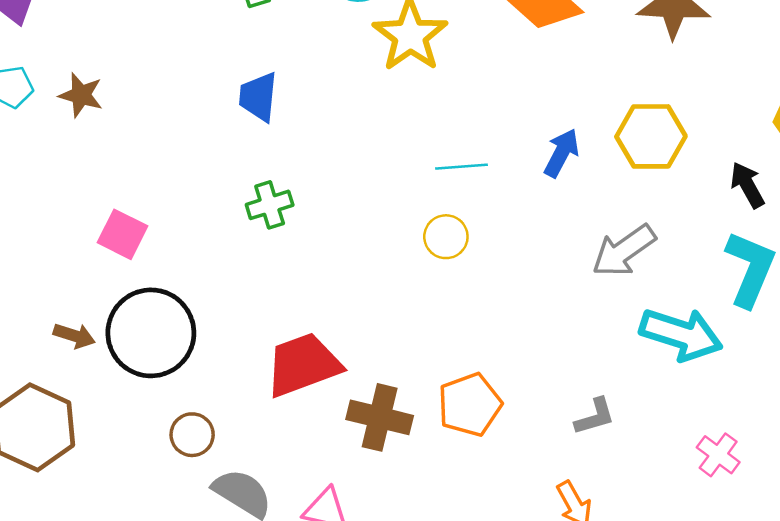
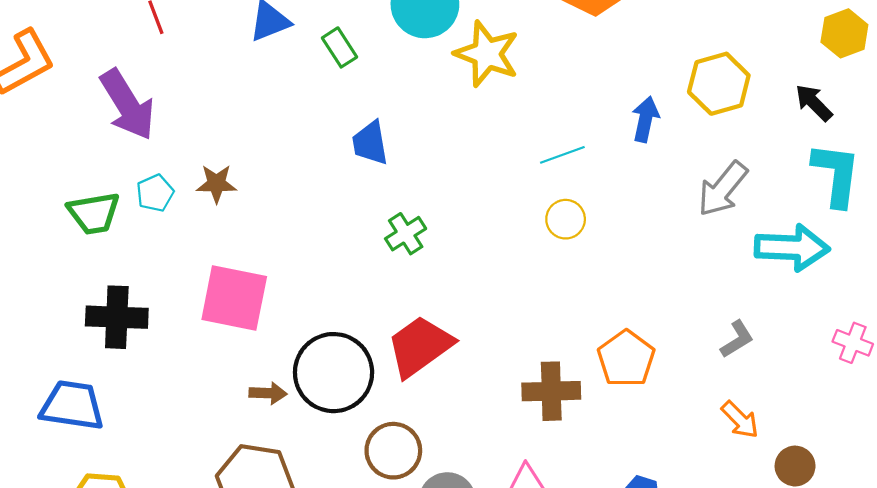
pink square: (122, 234) -> (234, 298), moved, size x1.6
red trapezoid: (303, 365) -> (420, 346), moved
brown circle: (192, 435) -> (393, 451), size x1.4

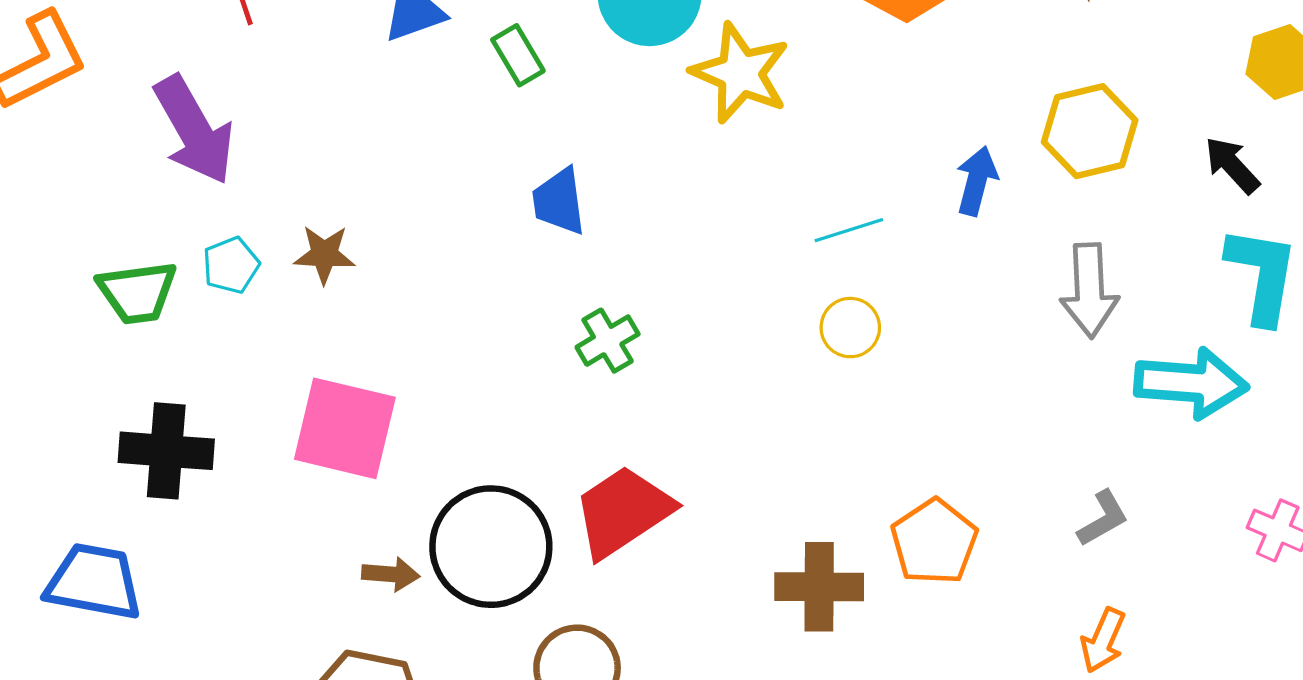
gray arrow: (723, 189) -> (1089, 290), turned -44
orange arrow: (740, 420) -> (1103, 640), turned 66

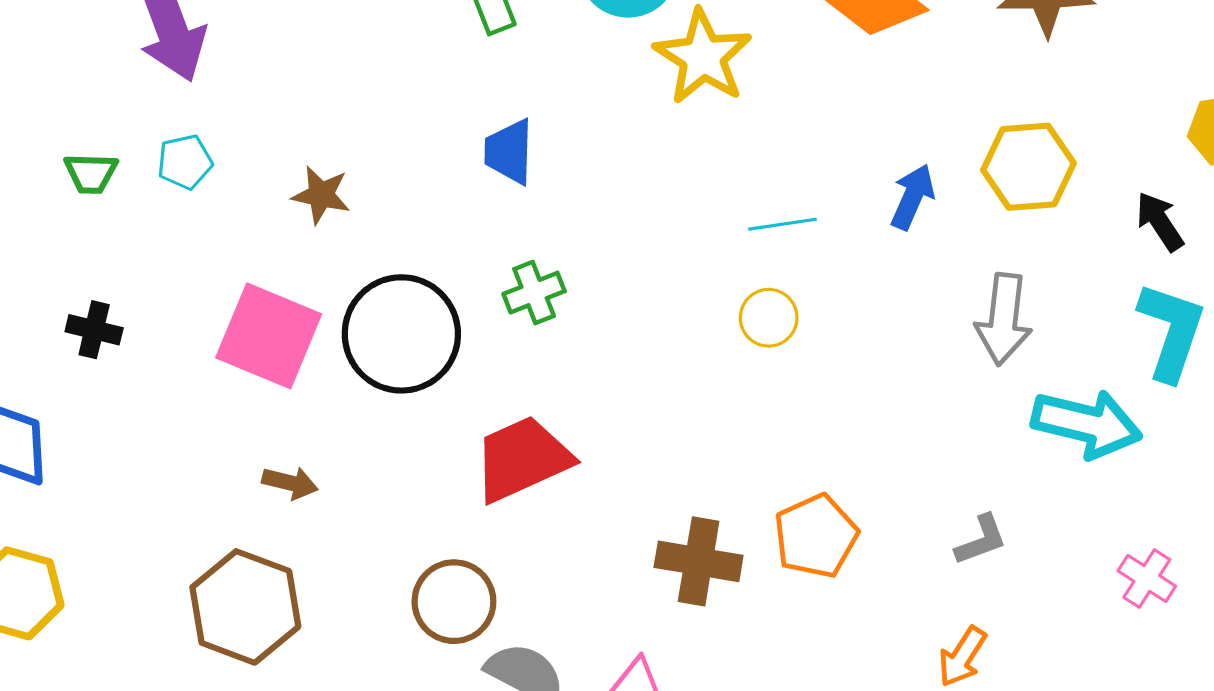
brown star: (324, 254) -> (321, 195), moved
green trapezoid: (137, 292) -> (91, 173), size x0.7
black cross: (166, 451) -> (94, 330), size x0.6
black circle: (491, 547) -> (401, 334), moved

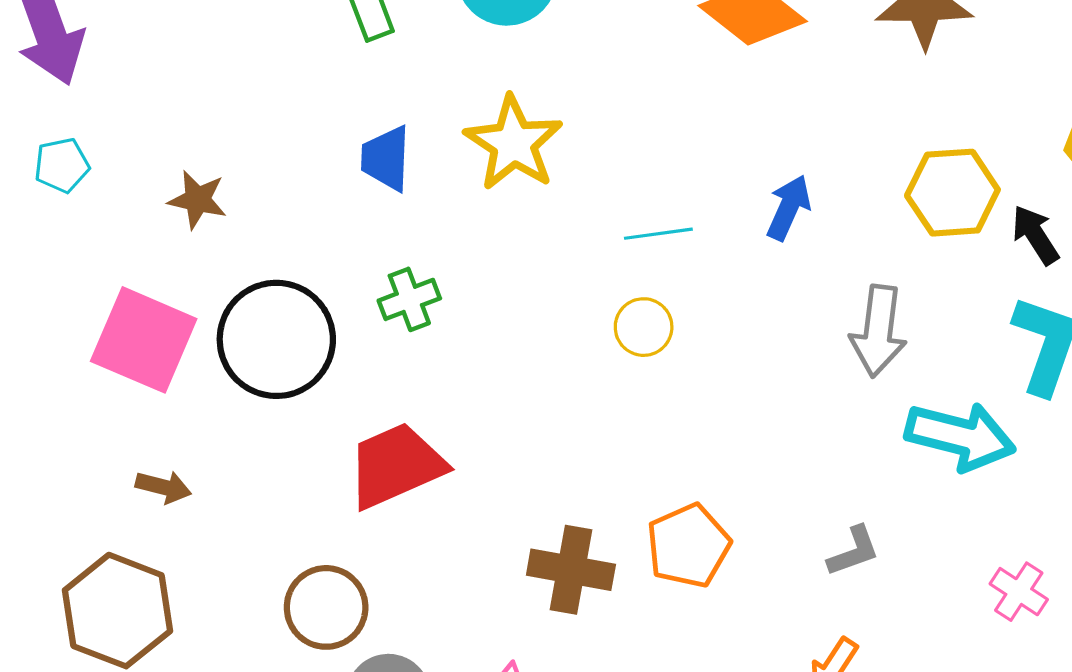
yellow star: (703, 57) -> (514, 143), moved
yellow hexagon: (1028, 167) -> (952, 193), moved

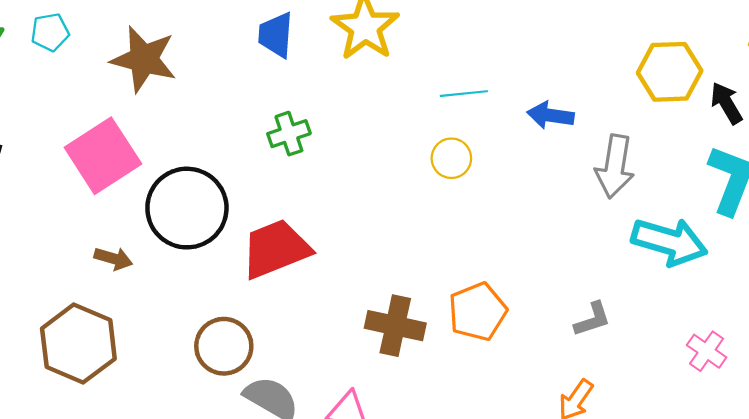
brown star: (198, 200) -> (144, 59), size x1.6
blue arrow: (789, 208) -> (551, 115), moved, turned -108
black circle: (276, 339) -> (187, 208), moved
pink square: (144, 340) -> (103, 156), turned 32

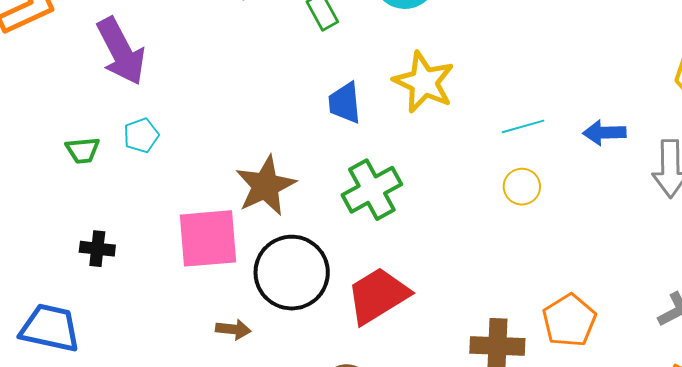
brown star: (144, 59) -> (266, 186), moved, turned -30
green cross: (289, 134) -> (372, 190), size x1.5
pink square: (103, 156) -> (208, 238), turned 38

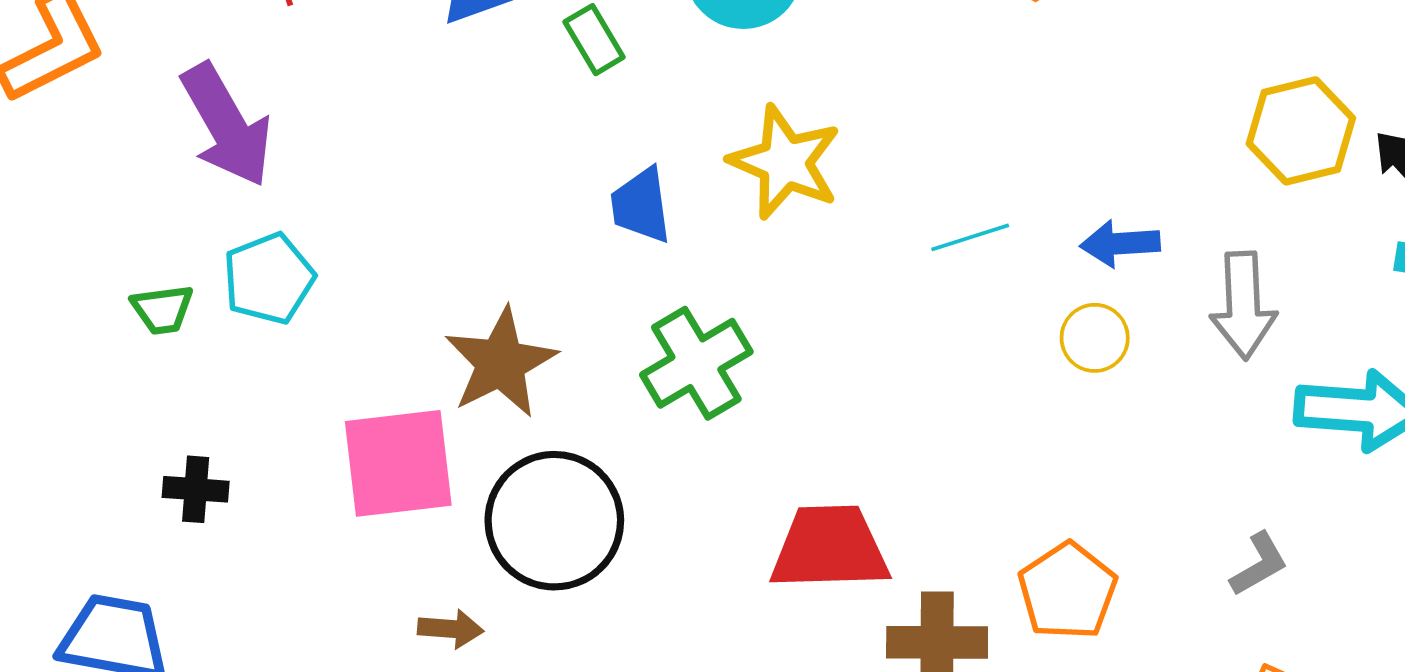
cyan pentagon: (141, 135) -> (269, 278), size x1.4
yellow circle: (522, 187) -> (1095, 338), moved
red trapezoid: (378, 295) -> (830, 548), moved, turned 32

